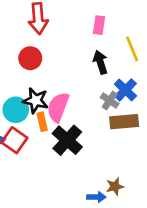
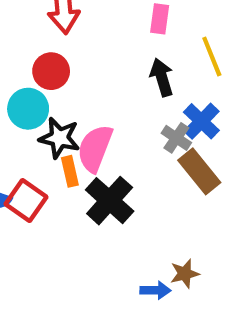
cyan circle: (16, 110) -> (28, 109), moved
brown rectangle: (124, 122) -> (199, 171), turned 56

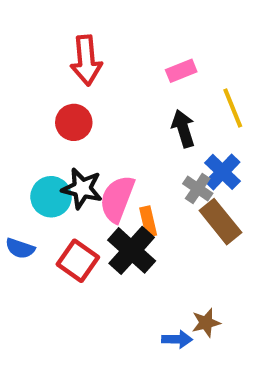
pink rectangle: (160, 19) -> (181, 71), turned 60
cyan circle: (28, 109) -> (51, 197), moved
orange rectangle: (70, 171) -> (148, 222), moved
red square: (26, 201) -> (78, 261), moved

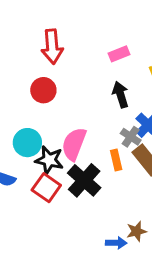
black star: (82, 188) -> (49, 160), moved
orange rectangle: (148, 222) -> (116, 160), moved

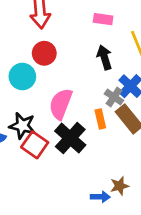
pink rectangle: (119, 54) -> (103, 19), turned 30
red circle: (43, 90) -> (44, 53), moved
cyan circle: (27, 143) -> (22, 77), moved
black star: (49, 160) -> (22, 126), moved

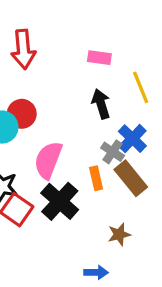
red circle: (44, 53) -> (22, 114), moved
brown star: (119, 186) -> (119, 234), moved

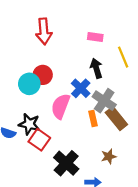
blue cross: (132, 139) -> (81, 88), moved
gray cross: (113, 152) -> (104, 101), size x1.5
black cross: (60, 201) -> (66, 163), moved

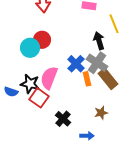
black arrow: (96, 68) -> (99, 41), moved
blue cross: (81, 88) -> (76, 64), moved
pink semicircle: (61, 106) -> (49, 78), moved
black cross: (66, 163) -> (63, 119), size x0.7

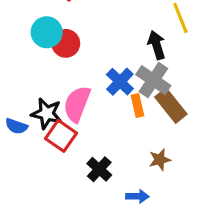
cyan circle: (30, 48) -> (47, 32), moved

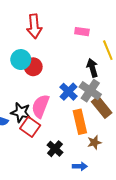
orange rectangle: (137, 106) -> (80, 122), moved, size x1.6

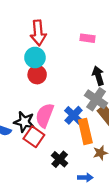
cyan circle: (21, 60) -> (35, 57), moved
blue cross: (68, 92) -> (74, 115), moved

